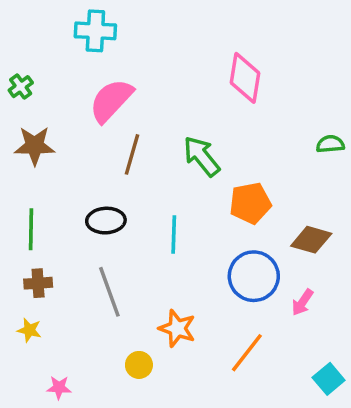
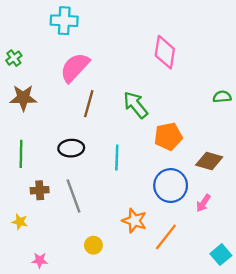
brown cross: (38, 283) -> (40, 190), moved
orange star: (177, 328) -> (134, 221), moved

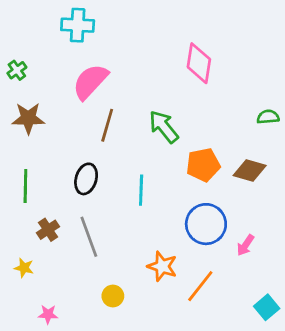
black ellipse: (71, 148) -> (86, 179), turned -70
brown diamond: (209, 161) -> (250, 170), moved
brown cross: (40, 190) -> (48, 230), turned -30

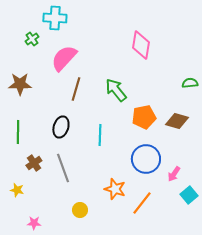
green cross: (17, 70) -> (32, 39), moved
cyan square: (267, 307) -> (189, 195), moved

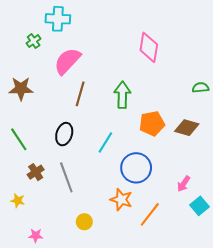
green arrow: (116, 90) -> (122, 95), turned 40
green line: (18, 132) -> (19, 139), turned -35
cyan line: (100, 135) -> (105, 142), turned 30
blue circle: (146, 159) -> (136, 168), moved

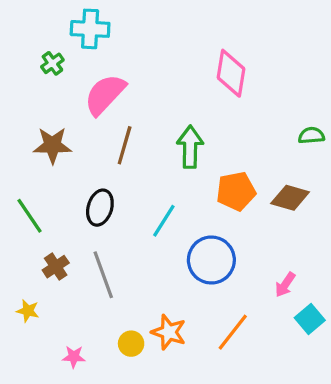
brown star: (21, 89) -> (52, 145), moved
orange star: (121, 200) -> (169, 332), moved
pink star: (36, 236) -> (74, 357), moved

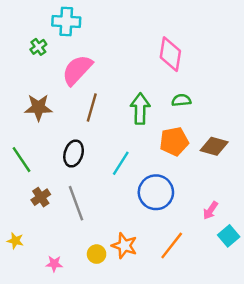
green semicircle: (311, 135) -> (181, 100), moved
yellow star: (28, 311) -> (15, 241), moved

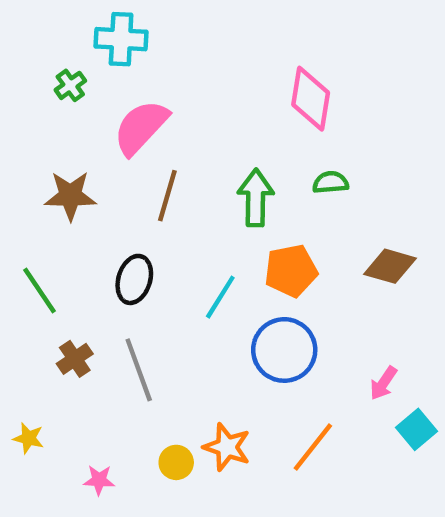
orange pentagon: (174, 141) -> (291, 271), moved

